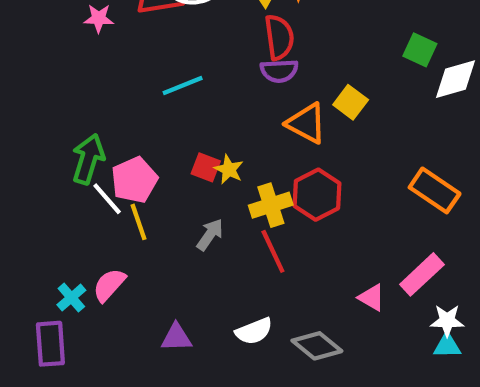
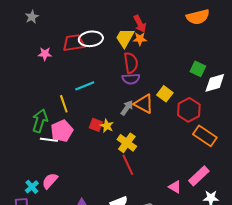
red hexagon: (317, 195) -> (189, 110), moved
white line: (107, 199) -> (49, 140), turned -42
yellow cross: (271, 205) -> (127, 143), turned -36
yellow line: (139, 222) -> (64, 104), moved
gray arrow: (210, 235) -> (127, 108), moved

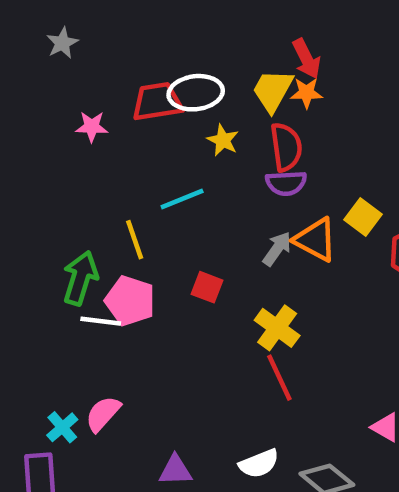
yellow star: (107, 126) -> (223, 140), moved
pink pentagon: (62, 131) -> (130, 301), turned -30

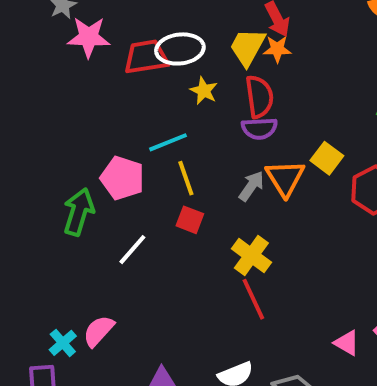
pink star: (92, 127) -> (89, 37), moved, size x1.5
yellow line: (135, 240) -> (186, 178), moved
orange triangle: (316, 240) -> (285, 178), turned 30
pink pentagon: (130, 301) -> (122, 178), moved
white line: (101, 321) -> (132, 250), moved, turned -56

